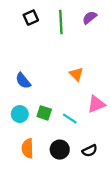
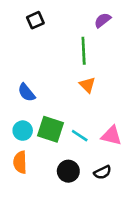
green line: (61, 22) -> (84, 51), moved
pink triangle: (96, 104) -> (111, 136), moved, turned 36
green square: (44, 113) -> (51, 129), size x1.5
orange semicircle: (28, 148) -> (20, 162), moved

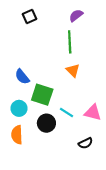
purple semicircle: (103, 20) -> (76, 15), moved
green square: (51, 129) -> (42, 95), moved
black circle: (68, 171) -> (46, 123), moved

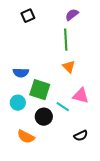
blue semicircle: (22, 77) -> (21, 73), turned -49
pink triangle: (93, 113) -> (81, 96), moved
orange semicircle: (17, 135) -> (26, 137), moved, turned -60

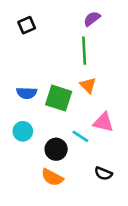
black square: (28, 16) -> (27, 25), moved
green square: (40, 90) -> (59, 98), moved
black semicircle: (81, 136) -> (103, 174), turned 48
orange semicircle: (26, 137) -> (52, 177), moved

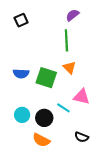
cyan circle: (23, 131) -> (22, 115), moved

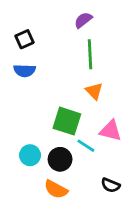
purple semicircle: (72, 15) -> (83, 20), moved
black square: (21, 20) -> (25, 39), moved
blue semicircle: (21, 74) -> (25, 71), moved
green square: (46, 78) -> (67, 121), moved

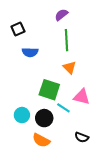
blue semicircle: (25, 71) -> (30, 52), moved

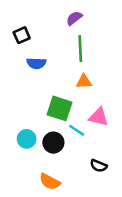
orange triangle: (70, 67) -> (84, 82), turned -48
orange semicircle: (41, 140) -> (50, 182), moved

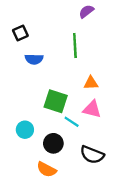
purple semicircle: (74, 18) -> (86, 11), moved
orange triangle: (84, 82) -> (91, 83), moved
black circle: (53, 143) -> (53, 143), moved
black semicircle: (99, 166) -> (92, 155), size x1.5

